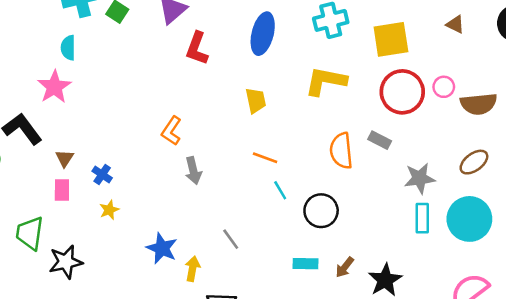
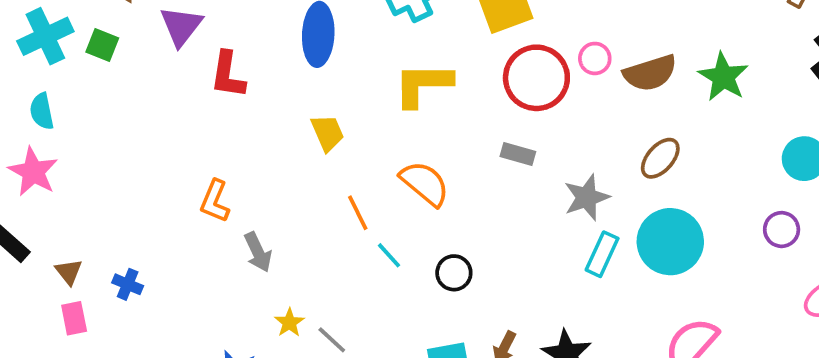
orange semicircle: (341, 151) -> (425, 183), moved, turned 147
orange line: (265, 158) -> (358, 213), turned 55
yellow star: (109, 210) -> (289, 323), moved
black circle: (321, 211) -> (454, 273), size x0.7
cyan rectangle: (422, 218) -> (602, 254), turned 36

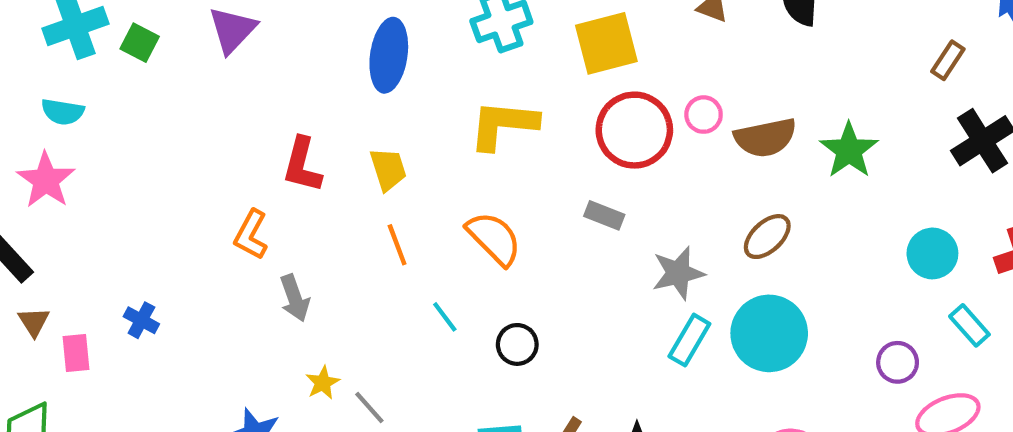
red L-shape: (228, 75) -> (302, 165), moved
cyan semicircle: (42, 111) -> (63, 112), turned -75
orange line: (358, 213) -> (397, 245), moved
purple circle: (782, 230) -> (898, 362), moved
brown triangle: (69, 272) -> (34, 322), moved

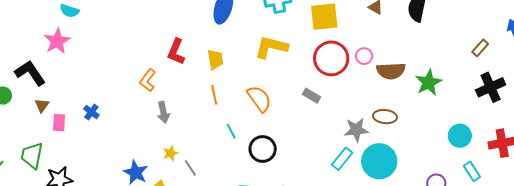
brown ellipse: (767, 237) -> (385, 117), turned 40
gray star: (678, 273) -> (356, 130), moved
black circle: (517, 344) -> (263, 149), size x1.4

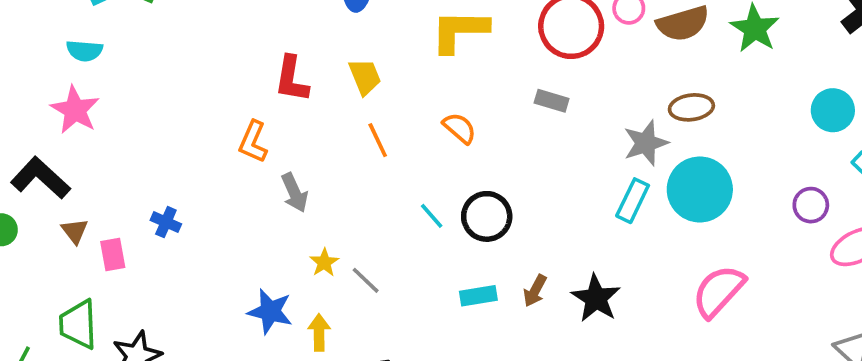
orange semicircle: (259, 99) -> (460, 128), size x0.7
cyan line: (231, 131) -> (432, 216), moved

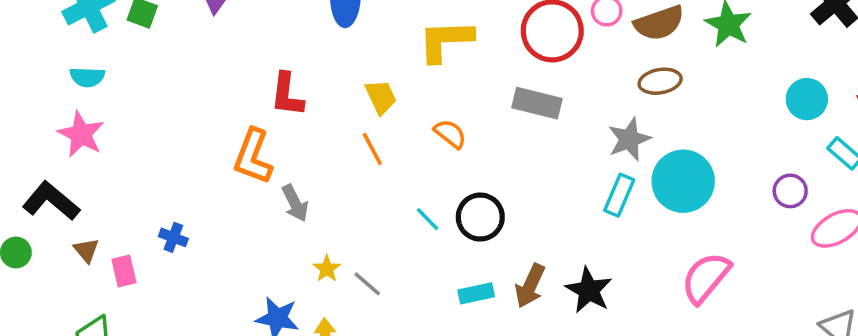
yellow trapezoid: (365, 77) -> (381, 97), moved
gray rectangle: (552, 101) -> (537, 103), size x1.5
brown ellipse: (691, 107) -> (660, 81), moved
orange L-shape: (253, 142) -> (253, 156), size x1.4
brown arrow: (535, 291) -> (530, 286), size x1.4

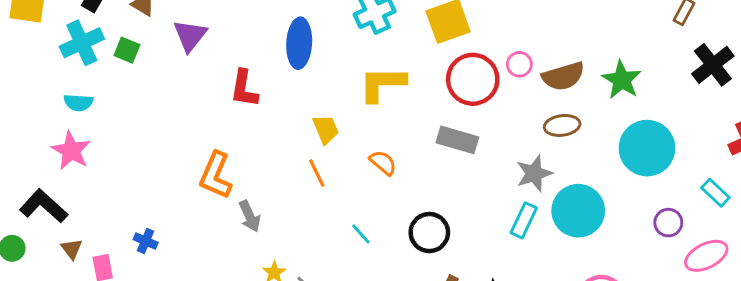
red L-shape: (287, 95) -> (244, 89), moved
cyan circle: (807, 99) -> (647, 148), moved, size x1.6
black circle: (480, 217) -> (429, 233), moved

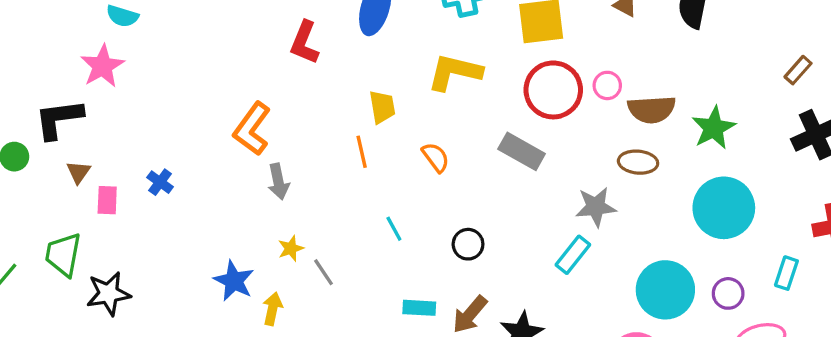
cyan rectangle: (715, 193) -> (786, 273), turned 52
black L-shape: (44, 206) -> (59, 119), turned -63
cyan circle: (578, 211) -> (665, 290), moved
black circle: (429, 233) -> (468, 244), size x0.7

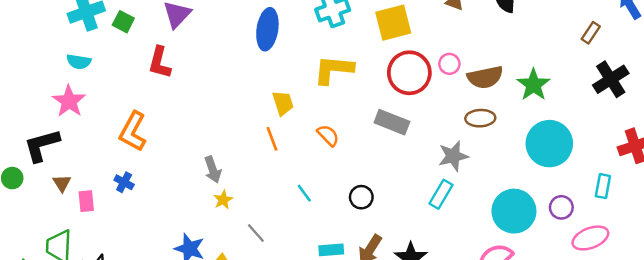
red L-shape: (304, 43) -> (160, 62), moved
orange L-shape: (252, 129) -> (133, 131), moved
yellow star: (291, 248) -> (223, 200), moved

